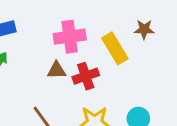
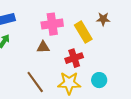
red cross: (86, 76) -> (74, 58), moved

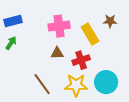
brown triangle: (43, 47) -> (57, 53), moved
cyan circle: (99, 80) -> (106, 82), size x1.5

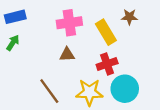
red cross: (81, 60) -> (107, 64), moved

